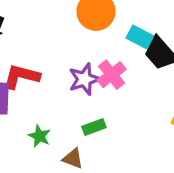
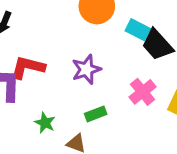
pink cross: (112, 75) -> (143, 92), moved

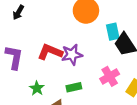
cyan rectangle: (138, 30) -> (113, 32), turned 42
red L-shape: (28, 67) -> (50, 52), moved

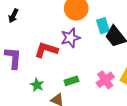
purple star: (72, 55) -> (70, 38), moved
pink cross: (110, 76) -> (105, 80), moved

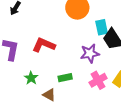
purple star: (70, 38) -> (90, 53), moved

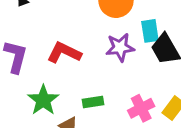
purple star: (90, 53) -> (120, 47), moved
green star: (31, 78) -> (43, 100), size x1.5

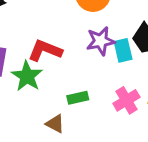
cyan rectangle: (150, 31) -> (123, 50), moved
green star: (43, 100) -> (27, 76), moved

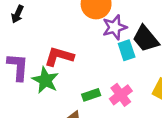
purple star: (101, 41) -> (115, 27), moved
pink cross: (126, 100) -> (121, 95), moved

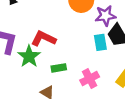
purple star: (115, 27) -> (105, 16), moved
green rectangle: (91, 95) -> (59, 68), moved

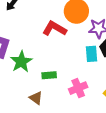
red L-shape: (44, 39) -> (54, 29), moved

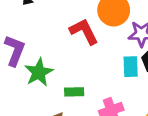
red L-shape: (54, 29) -> (84, 31), turned 30

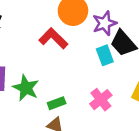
green rectangle: (74, 92) -> (57, 103), moved

